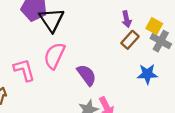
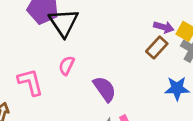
purple arrow: (127, 19) -> (164, 27), moved, turned -63
pink semicircle: (54, 56) -> (67, 66), size x0.6

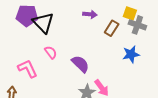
purple arrow: (164, 27) -> (90, 14), moved
pink semicircle: (67, 66) -> (51, 52), turned 128

